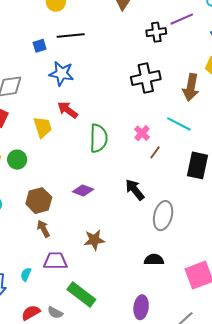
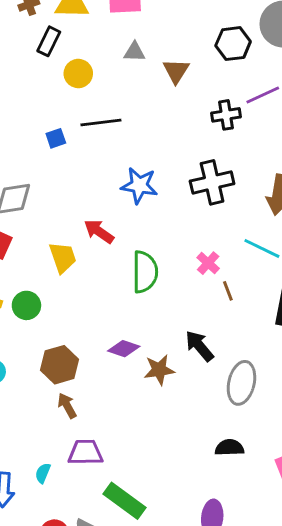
blue star: (61, 74) -> (139, 185), moved
brown line: (155, 152) -> (228, 291), turned -56
brown star: (94, 240) -> (159, 370), moved

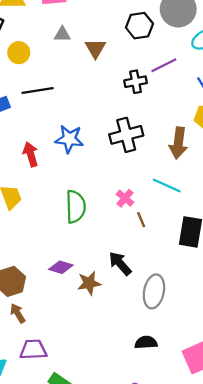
red arrow: (99, 231) -> (31, 154), moved, turned 40

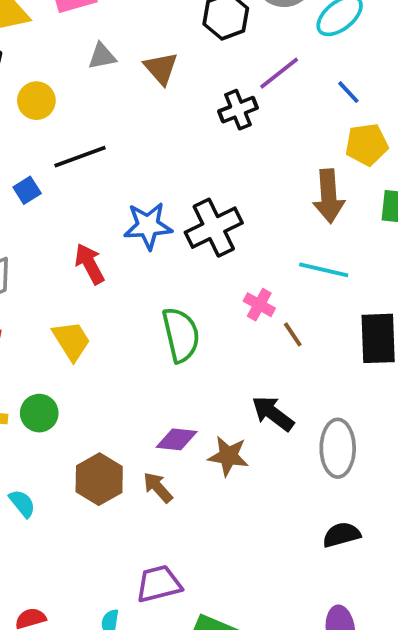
black cross: (126, 135) -> (214, 228), moved
brown star: (89, 283) -> (228, 456), turned 30
brown arrow: (18, 313) -> (158, 487), moved

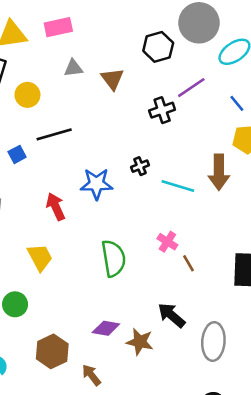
black cross: (214, 228) -> (140, 166), moved, size x0.5
cyan line: (324, 270) -> (178, 186), moved
brown arrow: (158, 487) -> (91, 375), moved

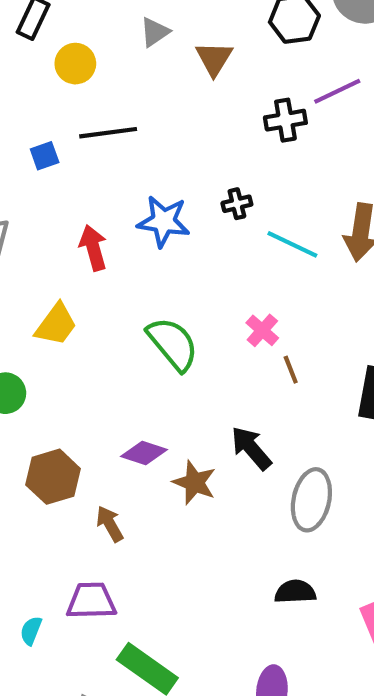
gray triangle: (73, 68) -> (155, 32), turned -36
yellow trapezoid: (40, 257) -> (56, 324), turned 56
green semicircle: (114, 258) -> (173, 344), turned -39

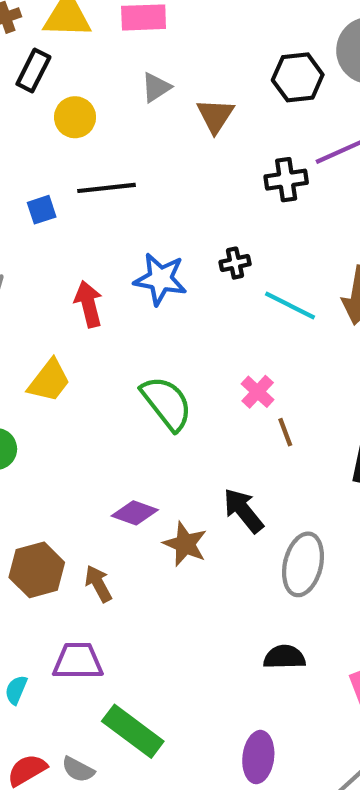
brown hexagon: (53, 477) -> (37, 570), moved

